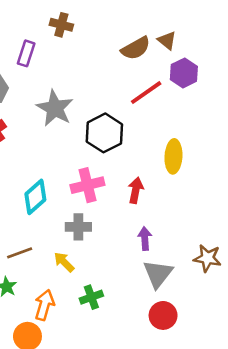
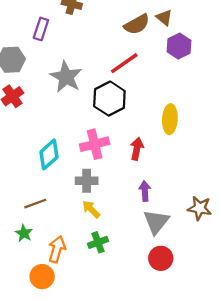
red line: (146, 93) -> (124, 63), moved
yellow arrow: (64, 262) -> (91, 209), moved

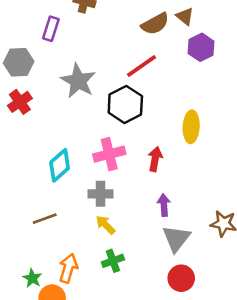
green star: (24, 233) -> (32, 278), moved

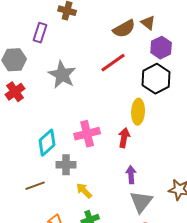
black hexagon: (125, 104) -> (156, 79), moved
yellow ellipse: (191, 127) -> (138, 112), moved
gray cross: (101, 194) -> (66, 165), moved

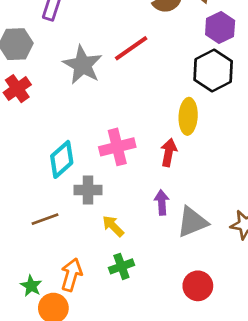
red line: (113, 63) -> (131, 48), moved
purple arrow: (131, 175) -> (162, 202), moved
gray triangle: (141, 202) -> (192, 222), moved, turned 30

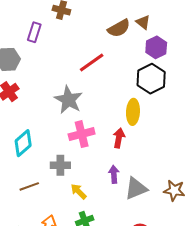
gray star: (83, 65) -> (68, 100), moved
cyan diamond: (62, 159) -> (23, 143), moved

